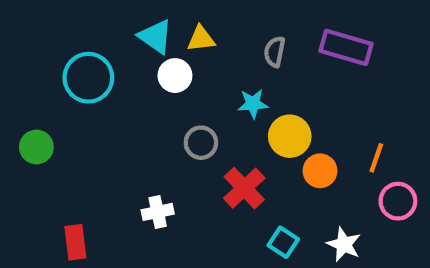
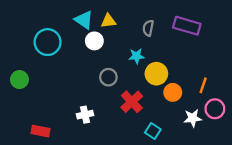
red rectangle: (75, 242) -> (41, 131), turned -72
white star: (344, 244) -> (193, 118), moved, turned -30

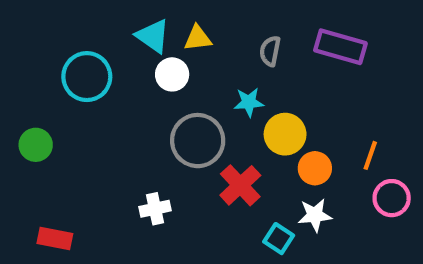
gray circle: (108, 77) -> (198, 141), size x1.6
white star: (193, 118) -> (315, 215), moved
red rectangle: (41, 131) -> (55, 239), moved

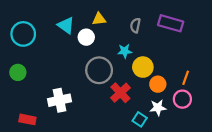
cyan triangle: (153, 36) -> (66, 25), moved
cyan circle: (87, 77) -> (23, 34), moved
pink circle: (392, 198) -> (182, 99), moved
white cross: (155, 209) -> (60, 100), moved, size x1.5

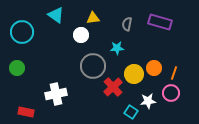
cyan triangle: (66, 25) -> (56, 15), moved
yellow circle: (143, 67) -> (134, 74), moved
orange circle: (158, 84) -> (154, 68), moved

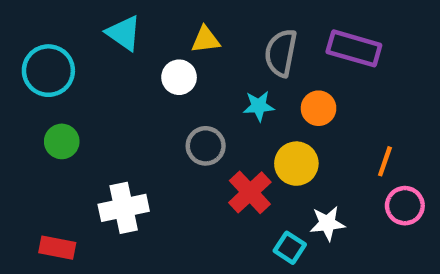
gray semicircle: (127, 24) -> (281, 53), size x1.5
gray circle: (93, 66) -> (206, 146), size x0.7
green circle: (17, 68) -> (62, 141), moved
orange circle: (154, 68) -> (319, 108), moved
pink circle: (171, 93) -> (405, 206), moved

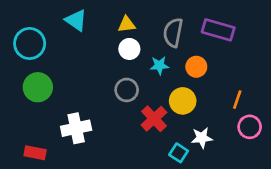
white circle: (179, 77) -> (129, 49), moved
green circle: (62, 141) -> (38, 87), size x1.4

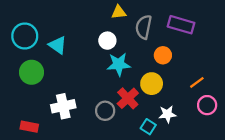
cyan triangle: (76, 20) -> (58, 45), moved
yellow triangle: (127, 24) -> (119, 12), moved
cyan star: (159, 65) -> (119, 64), moved, size x1.5
gray circle: (127, 90) -> (105, 111), moved
orange line: (237, 100) -> (197, 82), turned 35

